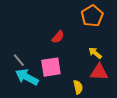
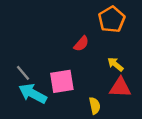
red semicircle: (58, 37) -> (81, 44), moved

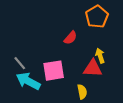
yellow arrow: (115, 64) -> (100, 56), turned 32
red triangle: (120, 87) -> (93, 68), moved

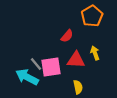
gray line: (20, 63) -> (36, 64), moved
red triangle: (93, 68) -> (76, 60), moved

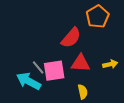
red semicircle: (67, 36) -> (71, 38), size x1.5
yellow arrow: (95, 53) -> (110, 64), moved, turned 96

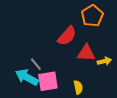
red triangle: (81, 63) -> (86, 53), moved
pink square: (54, 71) -> (48, 81), moved

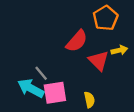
red triangle: (86, 53) -> (99, 61), turned 42
yellow arrow: (104, 61) -> (119, 50), moved

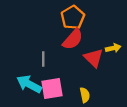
orange pentagon: (106, 18) -> (73, 17), moved
gray line: (41, 73) -> (43, 59), moved, turned 40

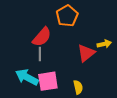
red semicircle: (73, 39) -> (42, 37), moved
red triangle: (94, 58) -> (86, 53), turned 36

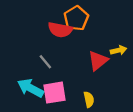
red semicircle: (42, 37) -> (60, 30), moved, turned 60
gray line: (40, 54) -> (45, 62), turned -40

